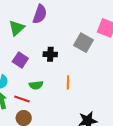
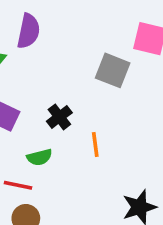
black cross: (50, 54) -> (59, 117), moved, turned -32

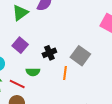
gray square: (113, 70) -> (80, 56), moved

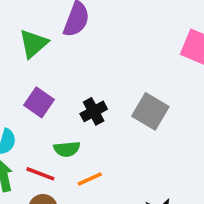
orange line: (65, 73) -> (90, 179), moved, turned 64

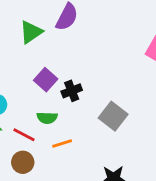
purple square: (39, 102) -> (46, 80), moved
gray square: (150, 111) -> (113, 116), moved

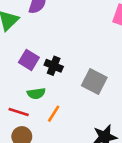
black cross: (72, 91) -> (54, 66), turned -36
orange line: (62, 143) -> (54, 114), turned -30

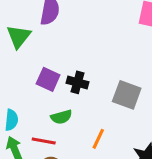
orange line: (54, 114) -> (98, 139), moved

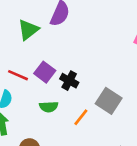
orange line: (98, 139) -> (81, 117), moved
red line: (44, 141) -> (18, 75), moved

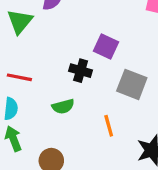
purple square: (45, 72) -> (106, 46), moved
orange line: (81, 117) -> (109, 126), moved, turned -42

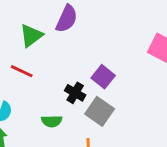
red line: (19, 77) -> (22, 71), moved
gray square: (132, 84) -> (100, 111), moved

